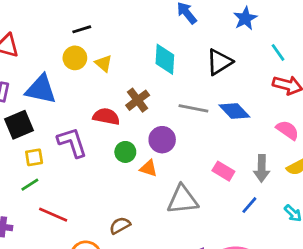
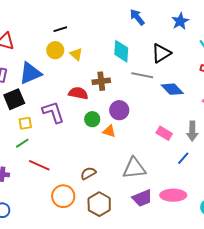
blue triangle: (41, 89) -> (30, 73), turned -35
brown cross: (138, 100) -> (101, 81), turned 30
gray line: (193, 108) -> (142, 75), moved
gray triangle: (183, 200) -> (134, 168), moved

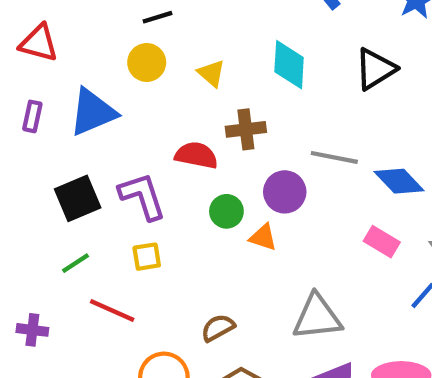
yellow triangle: (76, 54) -> (211, 73), moved
gray line: (142, 75) -> (334, 157), moved
blue diamond: (172, 89) -> (399, 181), moved
black square: (14, 99) -> (78, 198), moved
yellow square: (25, 123) -> (147, 257), moved

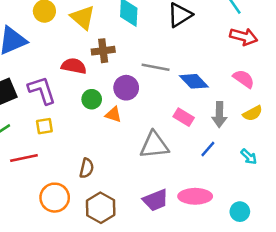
yellow triangle: (211, 73) -> (83, 17), size x1.5
red line: (112, 311) -> (24, 158), turned -36
gray triangle: (317, 317) -> (154, 145), moved
brown semicircle: (218, 328) -> (87, 168), turned 132

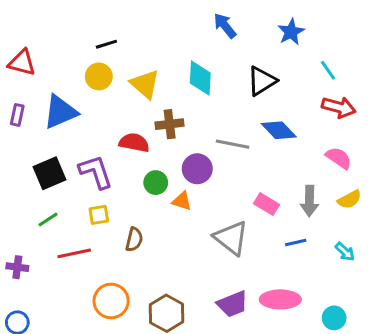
blue diamond: (194, 81) -> (279, 130), moved
gray triangle: (154, 145) -> (231, 238), turned 44
blue line: (208, 149) -> (296, 243), turned 36
brown semicircle: (87, 168) -> (134, 239), moved

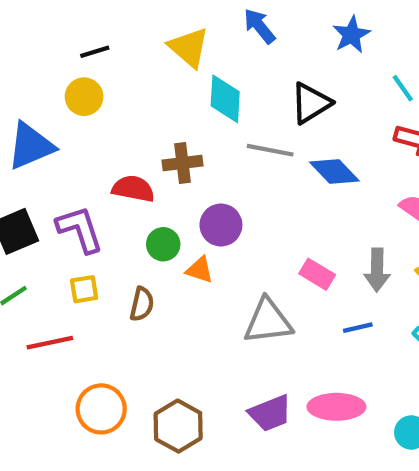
yellow triangle: (145, 84) -> (189, 47), moved
gray line: (233, 144) -> (270, 150), moved
gray triangle: (231, 238) -> (268, 321), turned -45
brown semicircle: (134, 239) -> (142, 304), moved

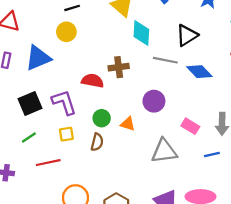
purple circle: (221, 225) -> (154, 101), moved
green circle: (163, 244) -> (102, 118), moved

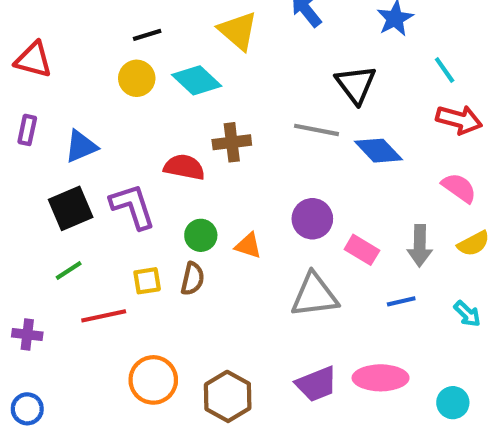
cyan diamond: (141, 33) -> (197, 80), moved, turned -50
black triangle: (187, 35) -> (356, 84), turned -35
blue triangle: (38, 58) -> (81, 146), moved, size x0.7
purple circle: (154, 101) -> (312, 219), moved
yellow square: (66, 134) -> (147, 281), moved

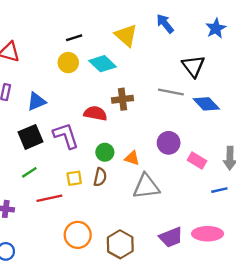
gray triangle: (314, 295) -> (146, 186), moved

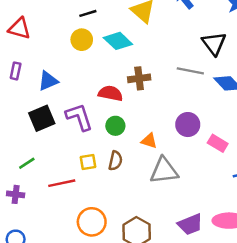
green circle: (105, 152) -> (115, 126), moved
green line: (29, 172) -> (27, 163), moved

